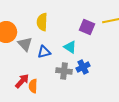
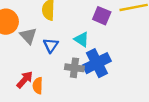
blue triangle: (44, 52) -> (51, 45), turned -40
blue cross: (83, 67) -> (97, 63), size x1.6

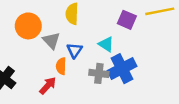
orange semicircle: (38, 86) -> (61, 66), moved

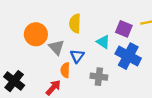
cyan triangle: (106, 44) -> (103, 42), moved
blue cross: (122, 69) -> (128, 56), moved, turned -35

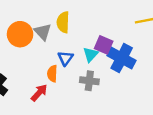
purple square: (124, 29) -> (104, 45), moved
cyan triangle: (103, 42) -> (91, 54), moved, turned 40
gray triangle: (57, 47) -> (43, 32), moved

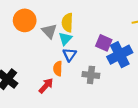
orange circle: (20, 34) -> (25, 20), moved
cyan triangle: (91, 54) -> (65, 39), moved
blue cross: (122, 58) -> (120, 55), turned 35

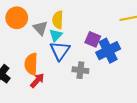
blue triangle: (70, 55) -> (60, 51), size x1.5
orange semicircle: (58, 69) -> (31, 64), moved, size x1.5

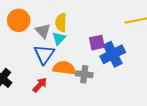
purple square: (93, 39) -> (97, 43), turned -35
blue triangle: (60, 51) -> (44, 54), moved
orange semicircle: (31, 64) -> (64, 68), moved, turned 95

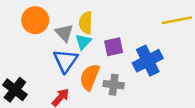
purple square: (97, 43) -> (114, 47), moved
orange semicircle: (64, 68) -> (90, 77), turned -75

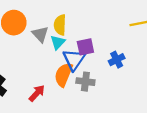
blue triangle: (66, 61) -> (74, 60), moved
blue cross: (148, 61) -> (117, 60), size x0.6

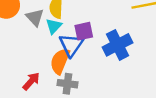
blue cross: (117, 60) -> (118, 45), size x1.6
gray cross: (85, 82) -> (67, 84), moved

